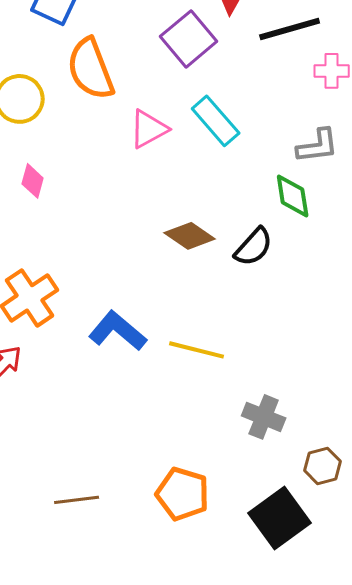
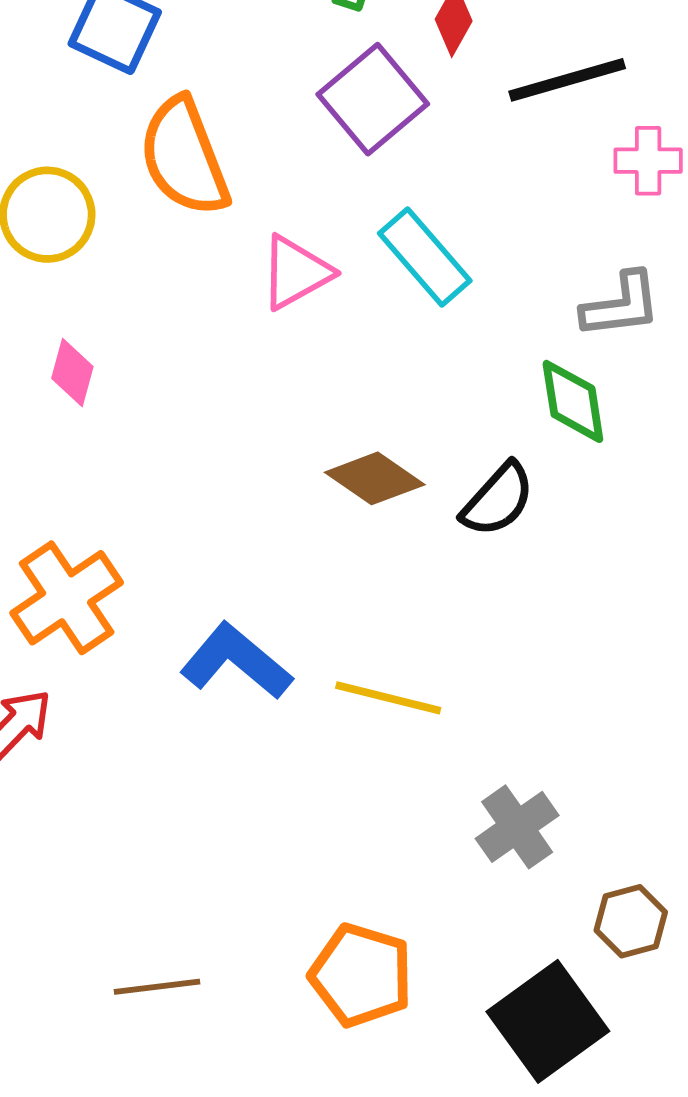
gray cross: (264, 417) -> (517, 827), turned 33

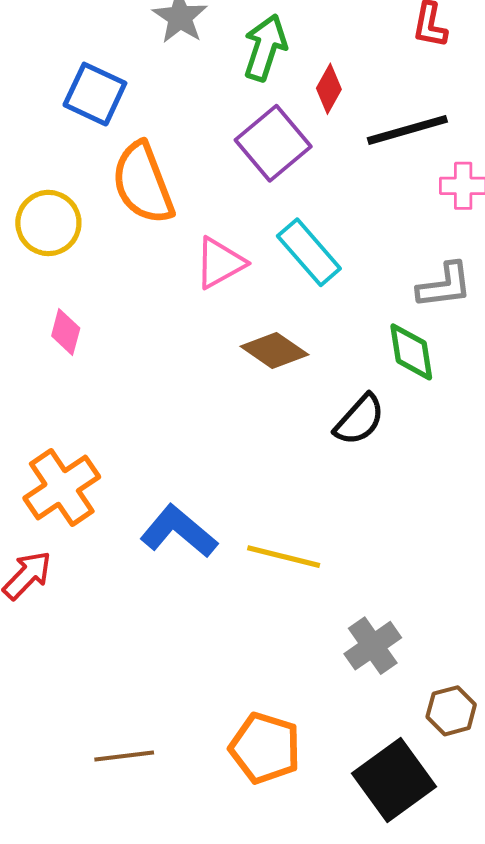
brown diamond: (375, 478) -> (274, 351), moved

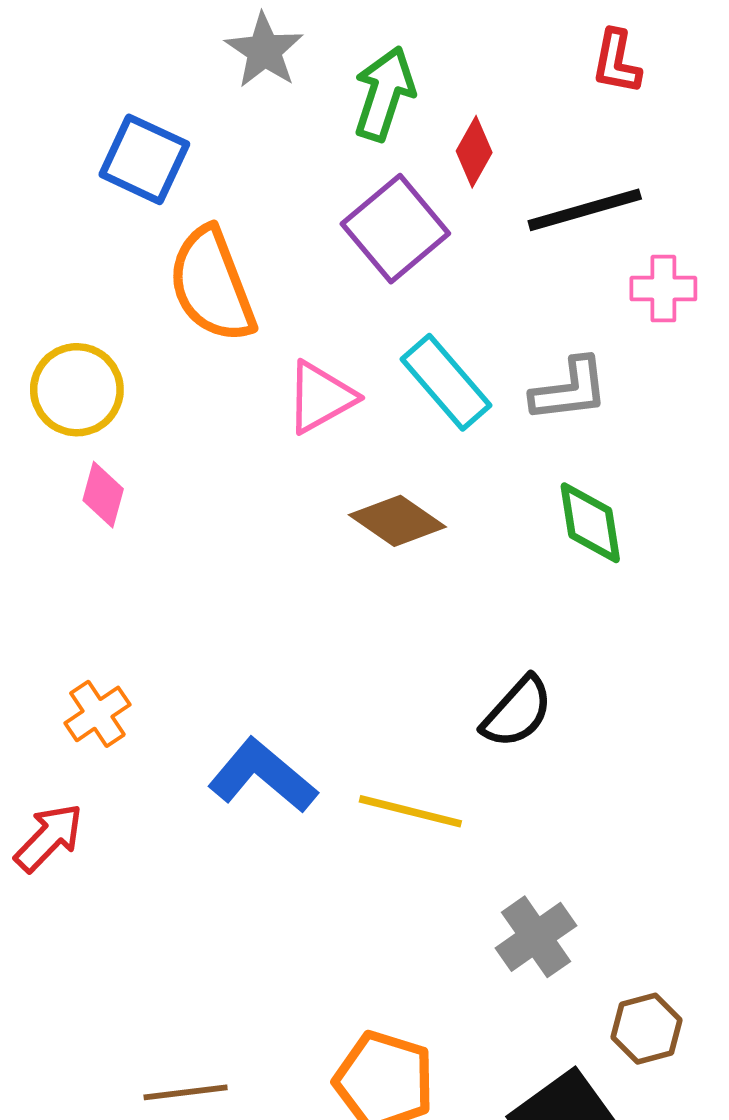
yellow circle: (48, 223) -> (77, 390), moved
gray L-shape: (445, 285) -> (570, 390), moved
black semicircle: (359, 420) -> (517, 712), moved
orange cross: (62, 488) -> (97, 714), size x0.6

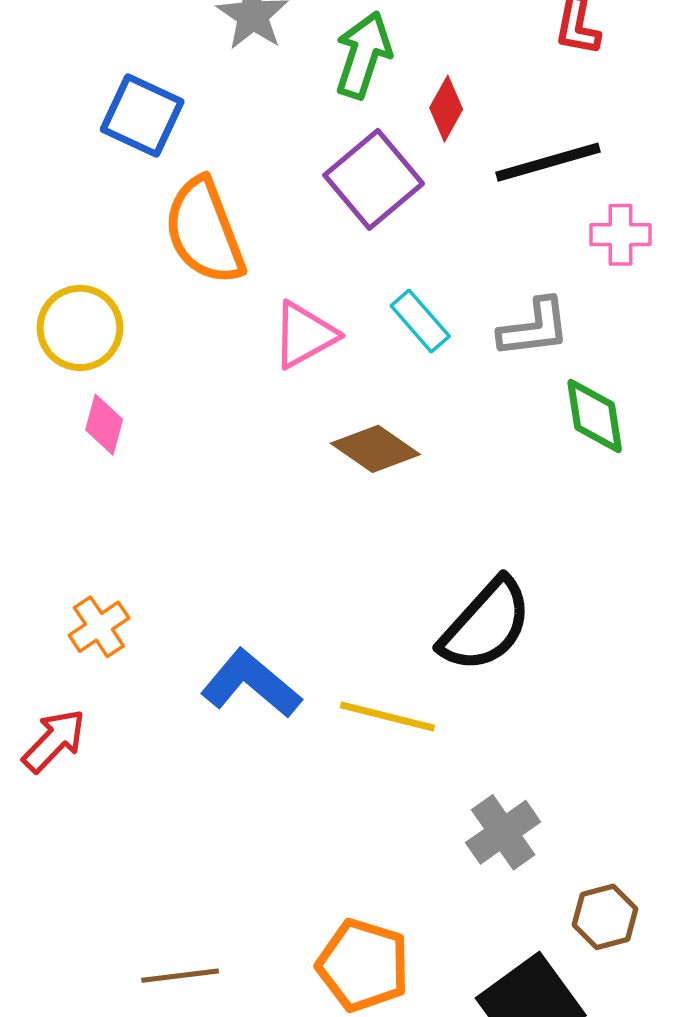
cyan rectangle: (446, 382) -> (420, 321), size x0.7
green diamond: (590, 523) -> (595, 416), moved
black semicircle: (517, 712) -> (486, 625), size x1.4

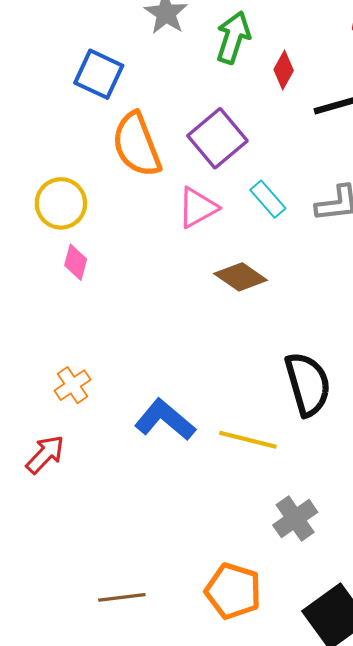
purple square: (374, 179) -> (217, 138), moved
black semicircle: (486, 625) -> (308, 384), turned -58
gray cross: (503, 832) -> (295, 519), moved

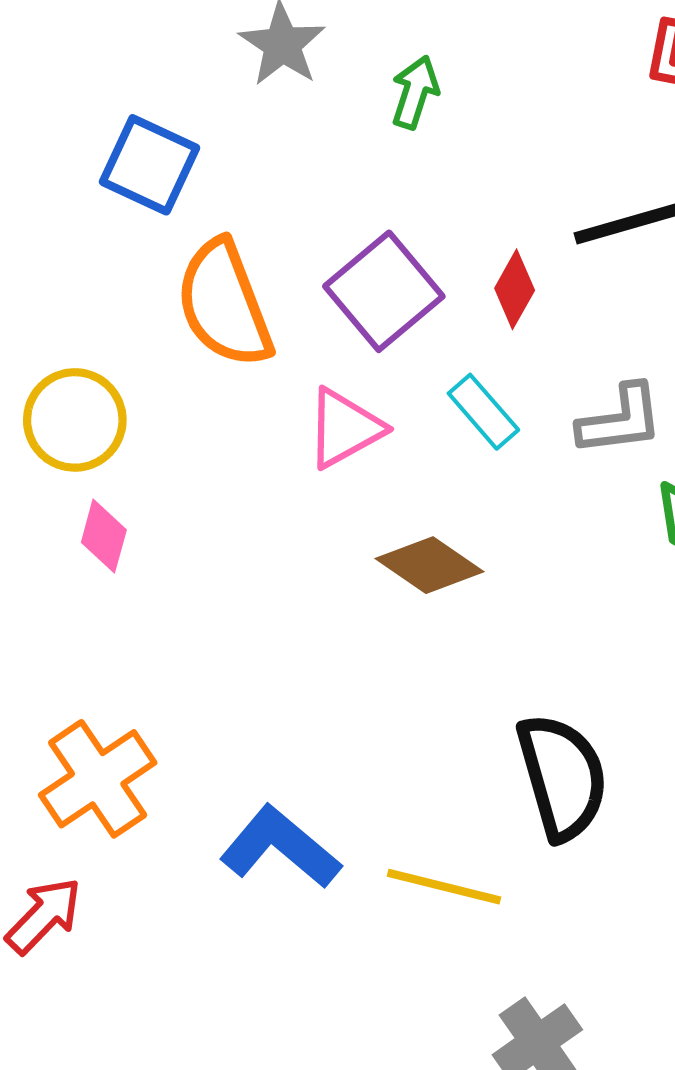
green arrow: (233, 37) -> (415, 92), size x0.7
red diamond: (284, 70) -> (515, 289), moved
orange cross: (72, 385) -> (98, 779), size x1.6

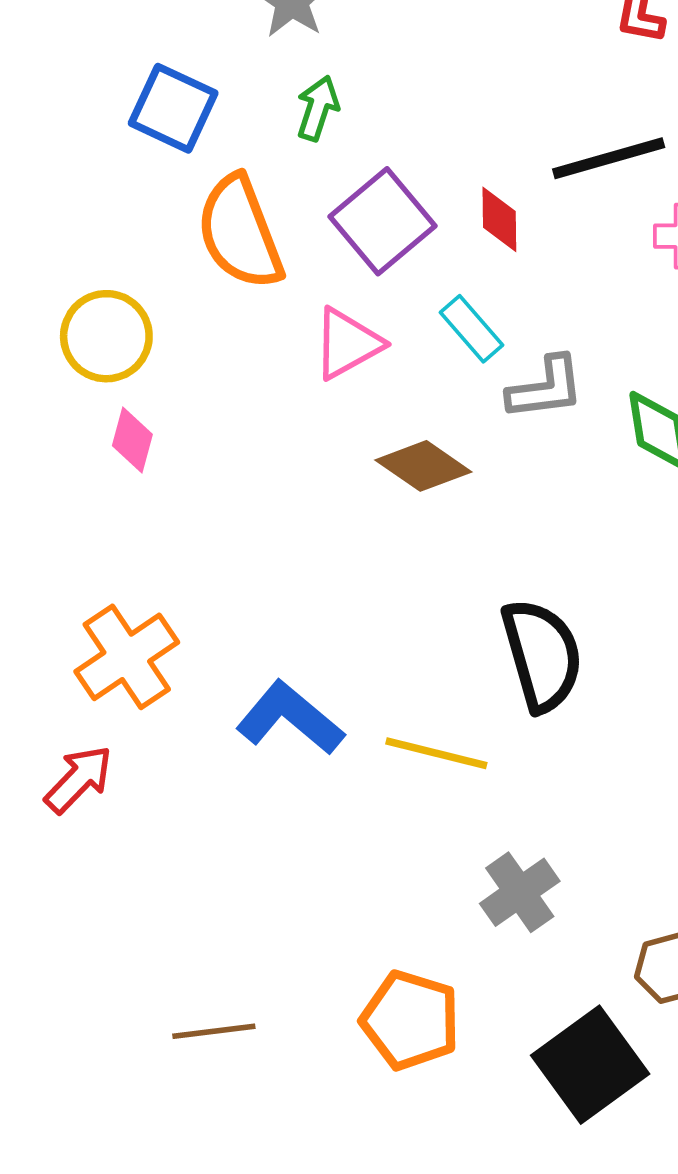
green arrow: (415, 92) -> (318, 108), moved
red diamond: (515, 289) -> (499, 219), turned -30
gray L-shape: (620, 420) -> (546, 388), moved

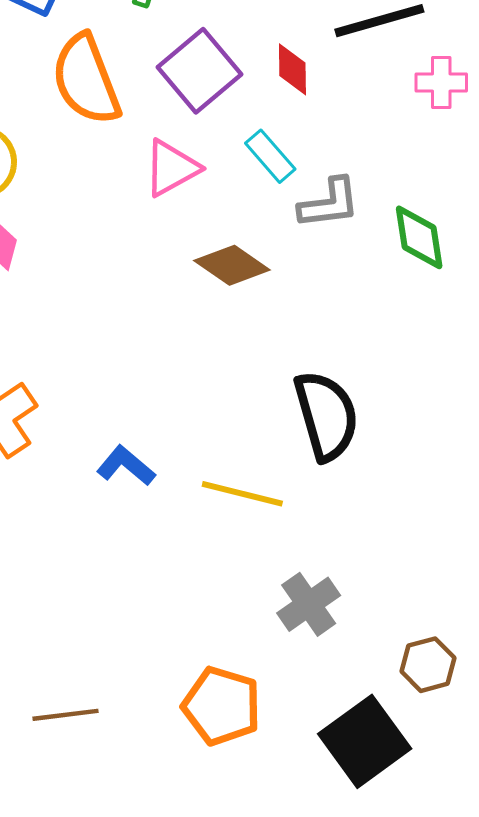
blue L-shape: (290, 718) -> (126, 466), size x0.7

